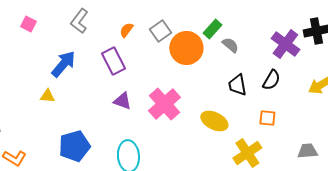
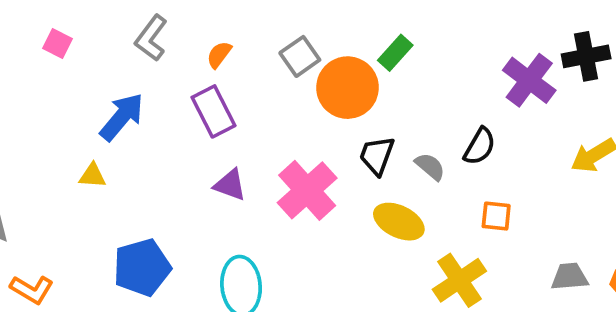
orange semicircle: (126, 30) -> (219, 55), moved
gray semicircle: (230, 45) -> (430, 166), moved
black semicircle: (271, 80) -> (480, 146), moved
black trapezoid: (237, 85) -> (377, 155), moved, turned 30

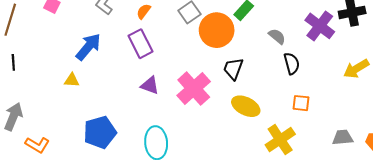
black semicircle: (480, 146) -> (292, 63), turned -45
gray semicircle: (430, 166) -> (277, 36), moved

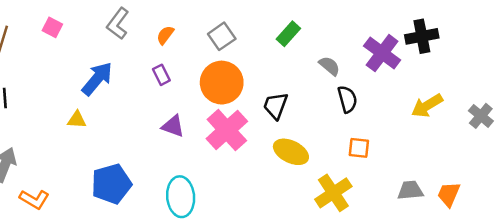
orange circle: (217, 30) -> (222, 83), moved
purple rectangle: (140, 44) -> (161, 75), size x0.6

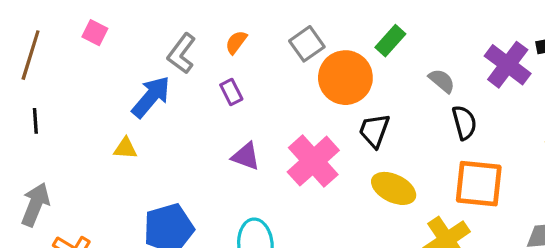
gray L-shape: (118, 24) -> (182, 53), moved
orange circle: (222, 83) -> (345, 78), moved
orange square: (359, 148) -> (479, 184), size x1.8

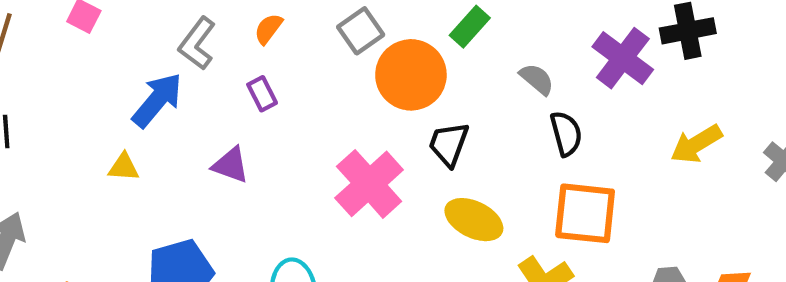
purple triangle: (246, 156) -> (231, 165), moved

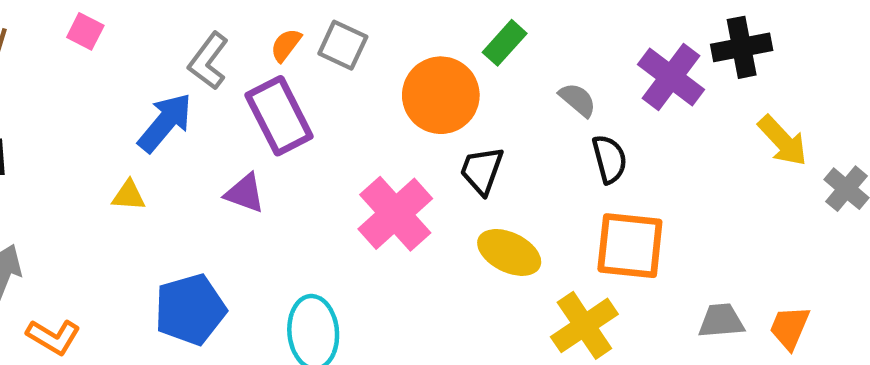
gray square: (361, 31) -> (343, 45), moved, turned -30
purple rectangle: (262, 94) -> (279, 116), size x2.0
yellow arrow: (696, 144) -> (783, 141), moved, turned -102

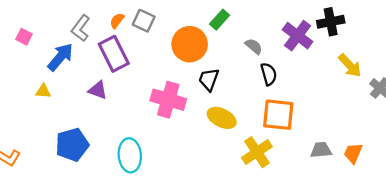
pink square: (85, 31) -> (24, 37), moved
pink cross: (395, 214) -> (168, 100), turned -32

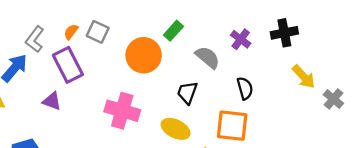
purple cross: (298, 36) -> (241, 39), moved, size x0.7
gray semicircle: (254, 46) -> (208, 57), size x1.4
black semicircle: (269, 74) -> (245, 88), moved
black trapezoid: (209, 79) -> (187, 93), moved

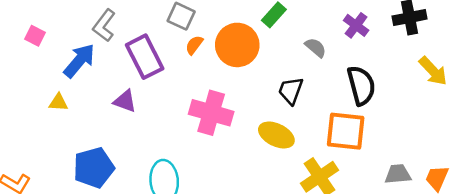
orange semicircle: (71, 32) -> (194, 45), moved
gray semicircle: (208, 57) -> (316, 48), size x0.7
black semicircle: (245, 88) -> (361, 85), size x1.4

